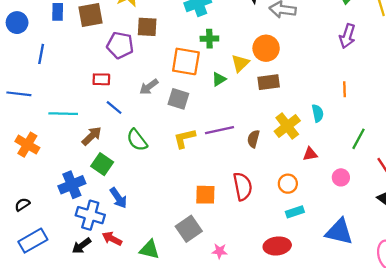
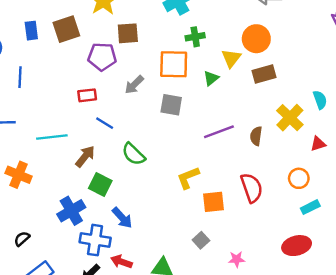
gray arrow: (149, 87) -> (134, 85), moved
yellow L-shape: (184, 138) -> (188, 178), moved
gray square: (189, 229) -> (201, 240), size x0.6

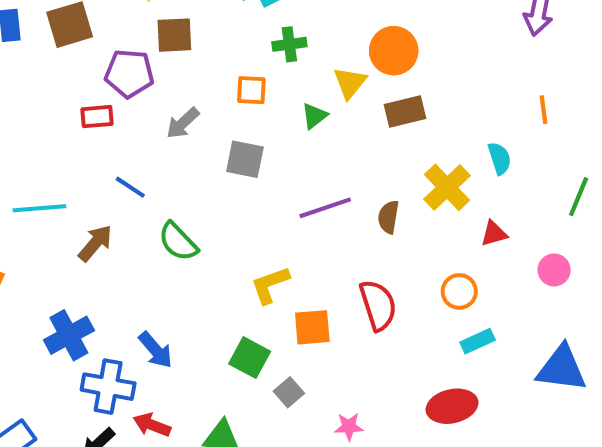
orange square: (174, 64) -> (251, 90), size x0.6
red rectangle: (87, 95) -> (97, 117), moved
green square: (100, 185) -> (250, 358), moved

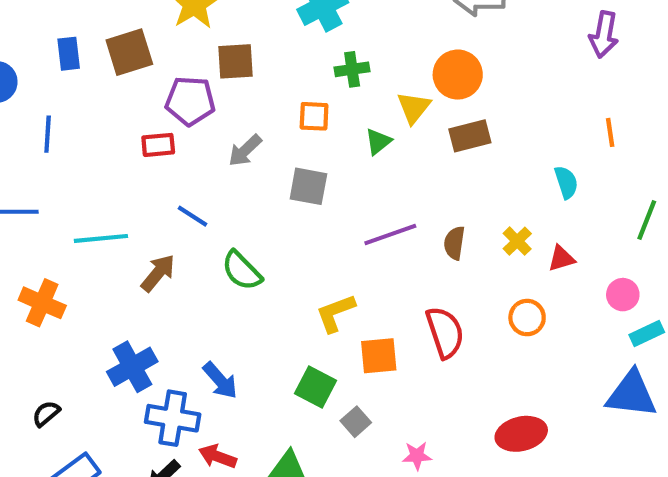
yellow cross: (447, 187) -> (517, 241), moved, size x0.6
cyan rectangle: (478, 341) -> (647, 333), moved

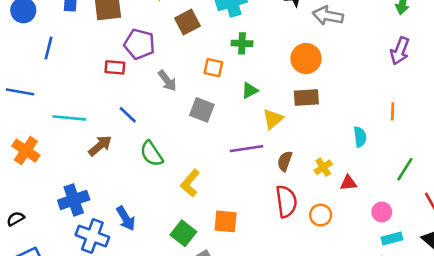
brown square: (235, 61) -> (187, 22), moved, turned -35
yellow triangle: (414, 108) -> (273, 119), moved
gray arrow: (245, 150) -> (167, 81), turned -95
yellow L-shape: (335, 313) -> (190, 183), moved, turned -40
red semicircle: (445, 332) -> (286, 201), moved

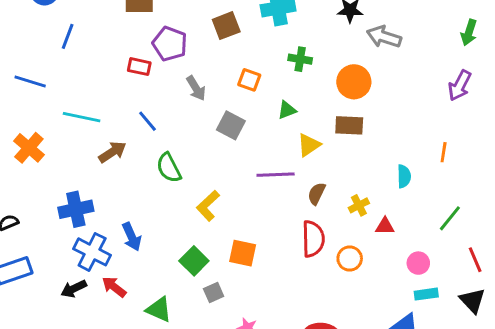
green cross: (242, 43) -> (300, 59), moved

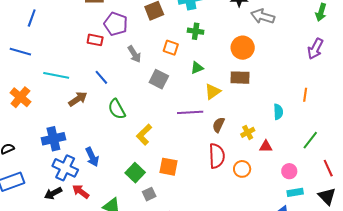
blue line: (68, 36) -> (32, 18), moved
green cross: (300, 59) -> (196, 31), moved

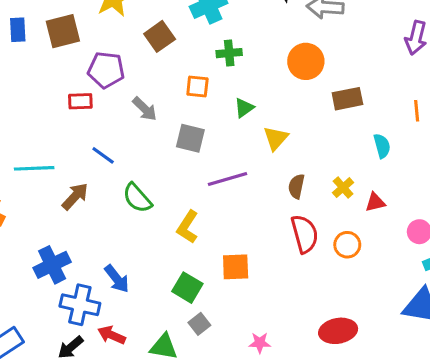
brown rectangle: (240, 78) -> (347, 99), moved
purple line: (190, 112) -> (228, 179), moved
gray square: (149, 194) -> (199, 324), moved

